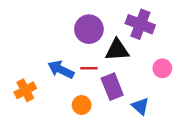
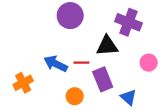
purple circle: (89, 29) -> (70, 16), moved

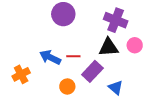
black triangle: (107, 46) -> (109, 47), moved
pink circle: (149, 63) -> (135, 45), moved
purple rectangle: (103, 79) -> (92, 71), turned 65

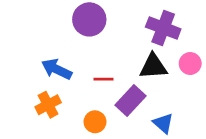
blue arrow: (50, 57) -> (57, 69), moved
orange cross: (21, 74) -> (48, 105), moved

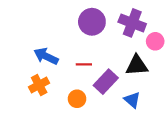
purple circle: (89, 19) -> (92, 22), moved
pink circle: (190, 64) -> (155, 41), moved
black triangle: (153, 66) -> (137, 65), moved

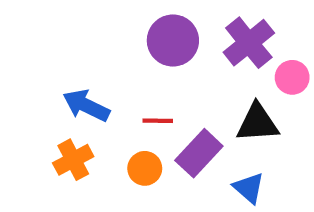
purple cross: (132, 23) -> (249, 43), turned 30
orange circle: (77, 99) -> (145, 168), moved

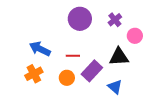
purple cross: (249, 43) -> (115, 20), size x0.6

